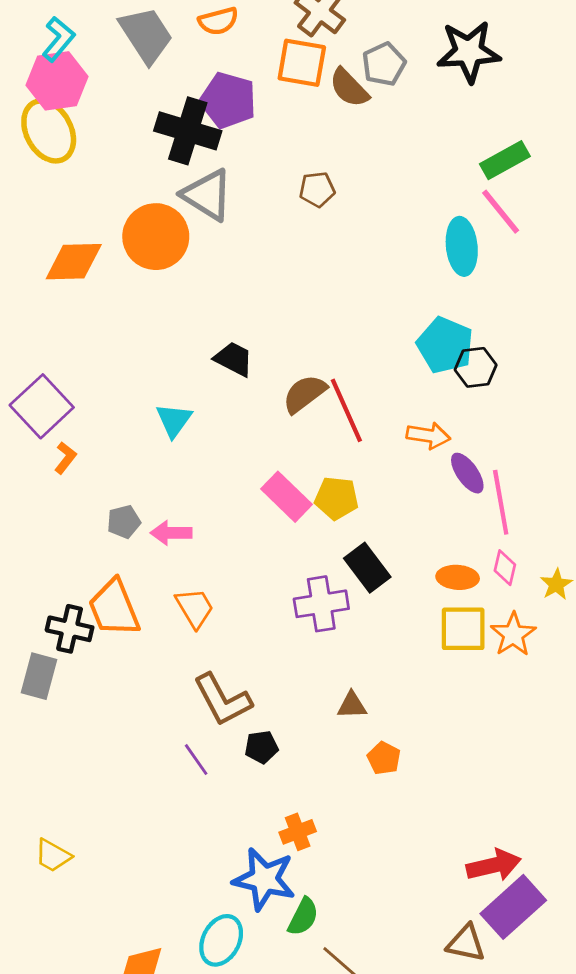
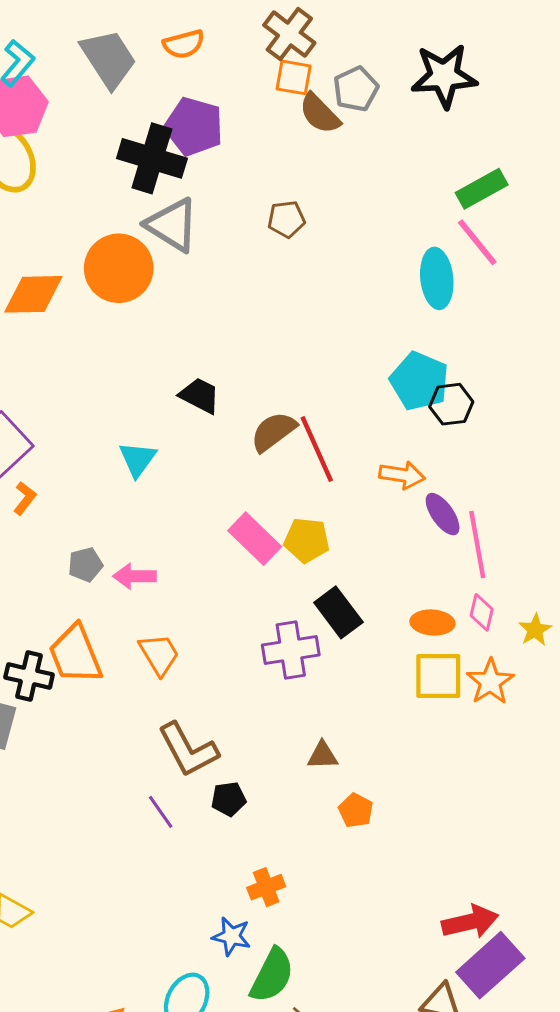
orange square: (302, 63) -> (294, 77), moved, size x0.7
blue star: (264, 879) -> (231, 936), size x0.6
green semicircle: (303, 917) -> (272, 975), size x1.4

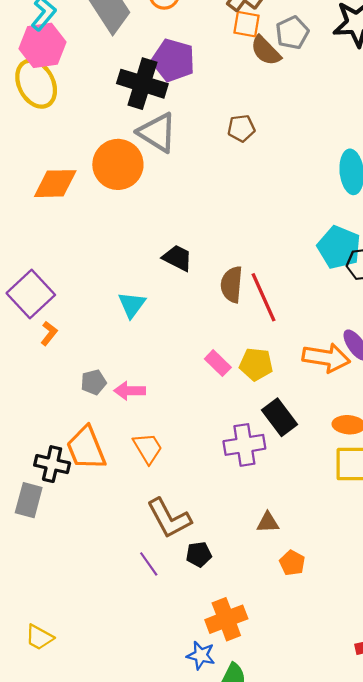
brown semicircle: (273, 432) -> (232, 284), turned -48
orange arrow: (402, 475) -> (326, 358), moved, size x1.4
pink rectangle: (255, 539) -> (218, 363), size x0.7
orange cross: (266, 887) -> (226, 619), size x1.5

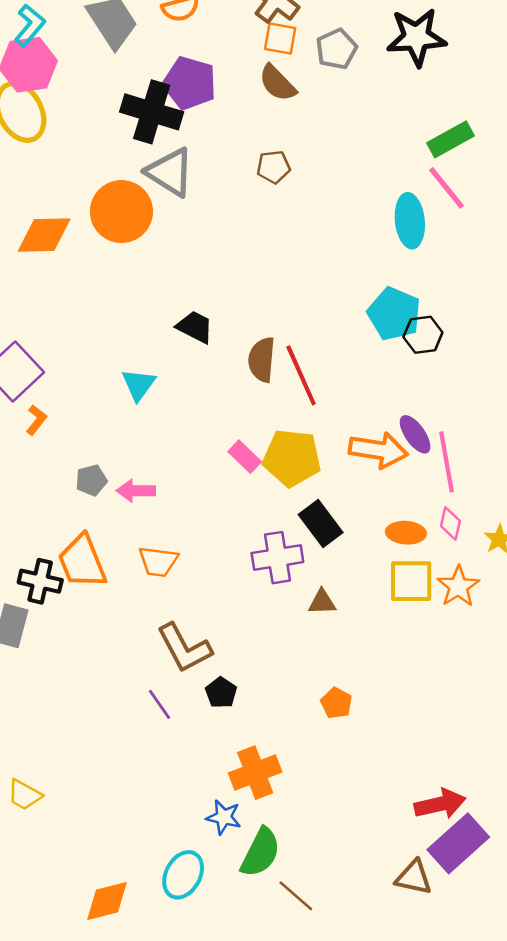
brown semicircle: (266, 51) -> (277, 83), moved
yellow pentagon: (256, 364) -> (292, 458), size x1.4
orange trapezoid: (148, 448) -> (158, 562), turned 128
brown triangle: (268, 523) -> (322, 602), moved
black pentagon: (199, 554) -> (221, 693), turned -30

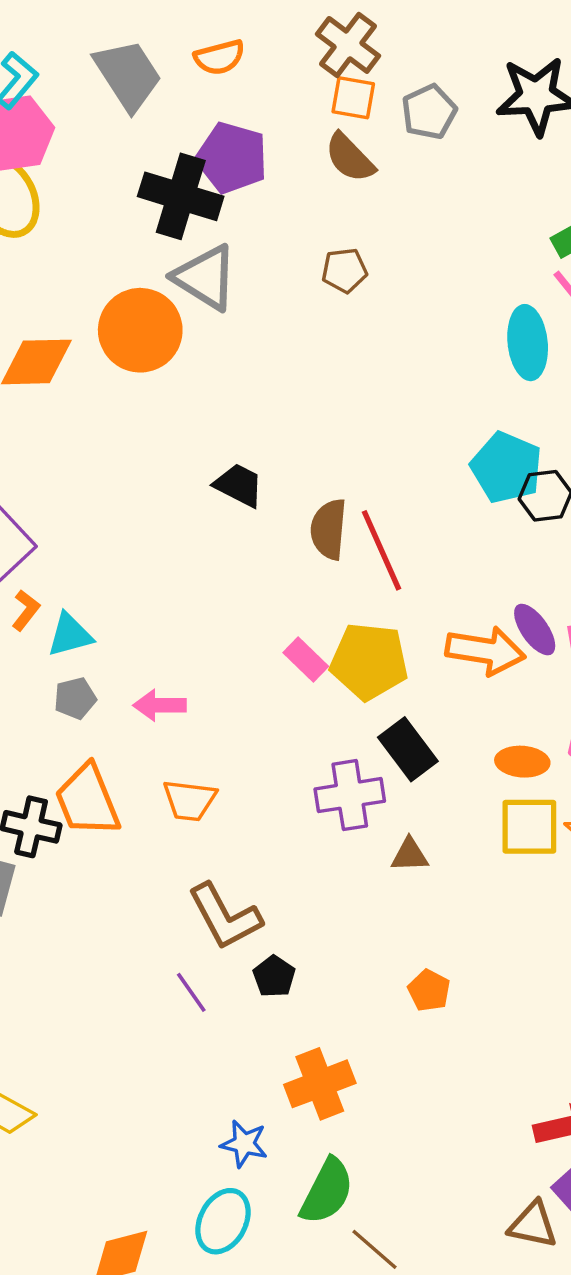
cyan triangle: (138, 385) -> (70, 635), moved, turned 39
gray pentagon: (91, 480) -> (75, 698), moved
blue star: (224, 817) -> (244, 1144), moved

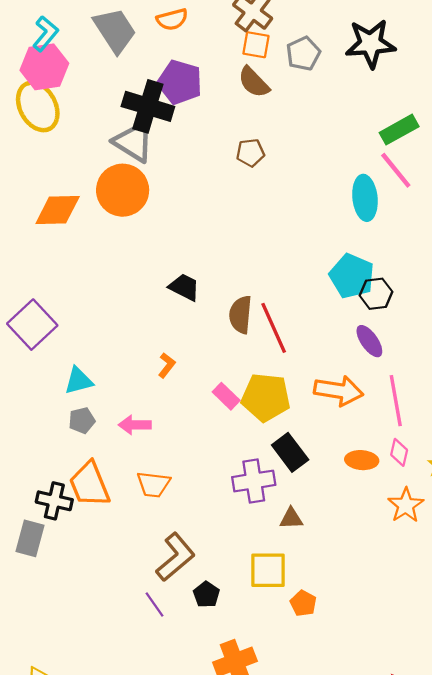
gray triangle: (205, 277) -> (134, 142), moved
orange L-shape: (26, 610) -> (167, 365), moved
purple ellipse: (535, 630) -> (369, 341), moved
yellow square: (529, 827) -> (268, 570), moved
brown L-shape: (225, 917) -> (175, 557), turned -102

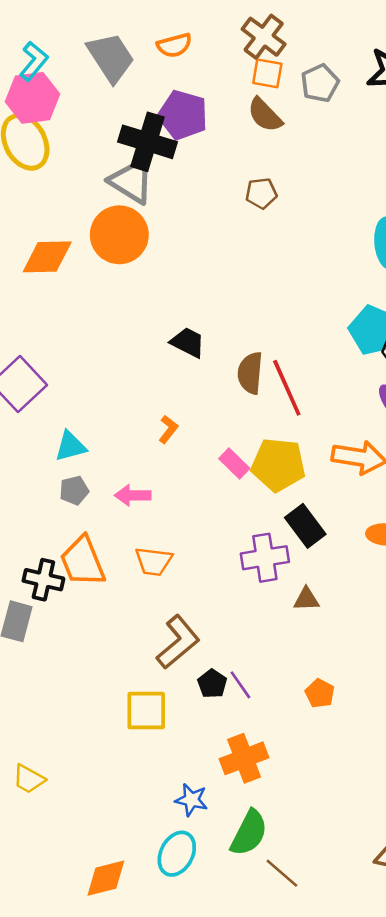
yellow square: (268, 570) -> (146, 711), moved
purple line: (155, 604) -> (240, 685), moved

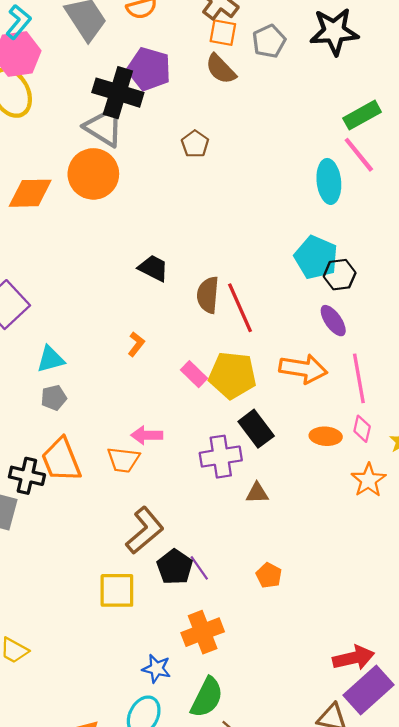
brown pentagon: (261, 193) -> (195, 144), moved, turned -30
pink arrow: (133, 495) -> (147, 435), moved
black pentagon: (212, 684) -> (175, 567), size x1.4

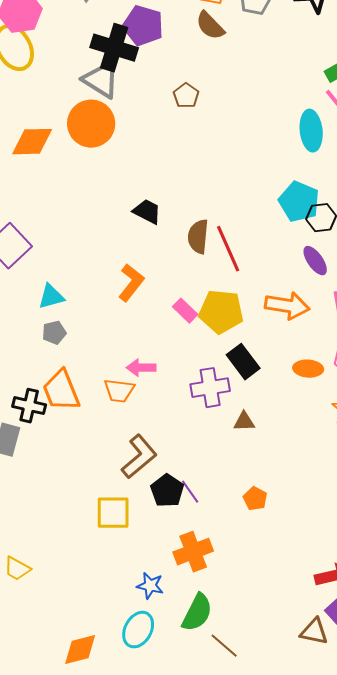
orange L-shape: (136, 344) -> (131, 283), size x1.6

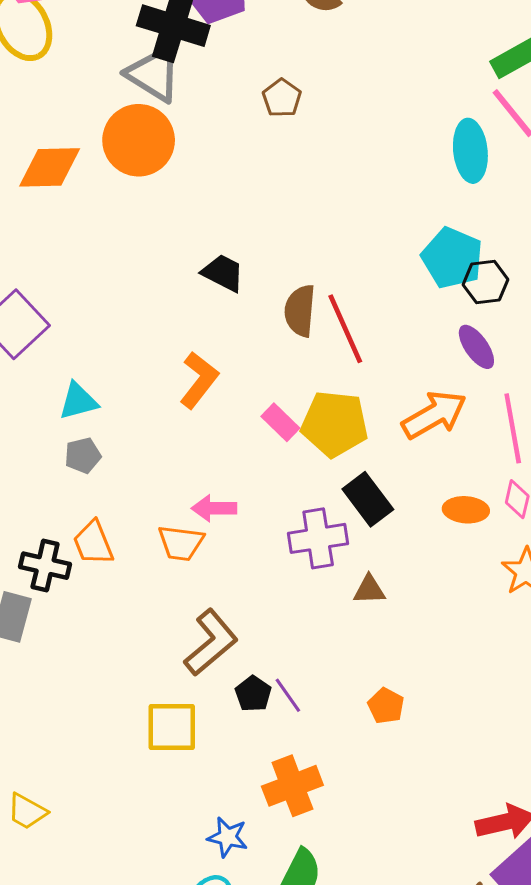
orange arrow: (287, 306) -> (434, 415), turned -39
orange trapezoid: (61, 391) -> (93, 543), size x0.7
black pentagon: (167, 491) -> (253, 694), size x0.7

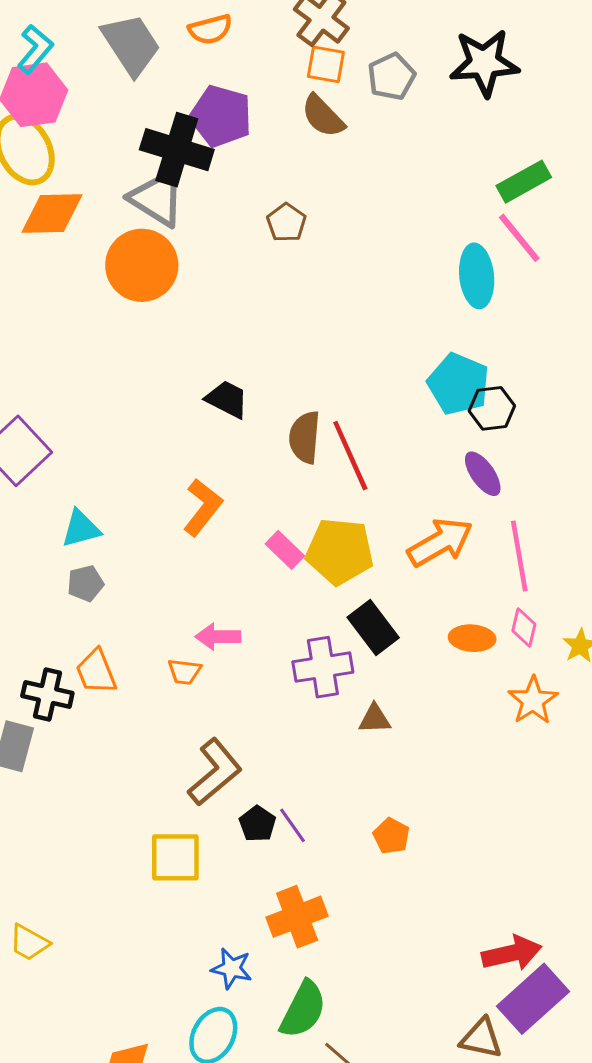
orange diamond: (50, 167) -> (52, 214), moved
orange trapezoid: (181, 543) -> (184, 672), size x0.7

